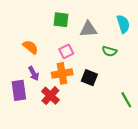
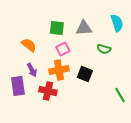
green square: (61, 20) -> (57, 28), moved
red cross: (50, 96) -> (48, 91), turned -30

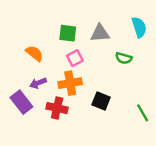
purple arrow: (32, 70) -> (38, 83), turned 96
black square: (85, 74) -> (101, 101), moved
purple rectangle: (18, 86) -> (21, 102), turned -30

